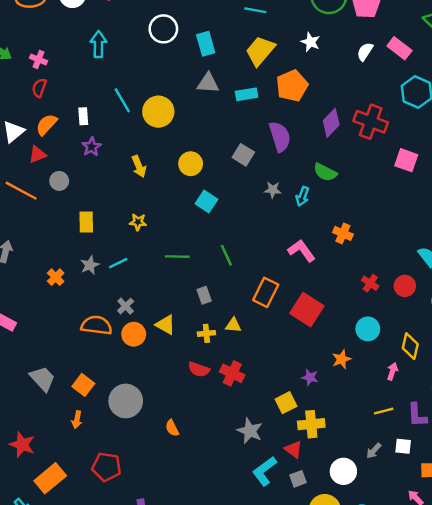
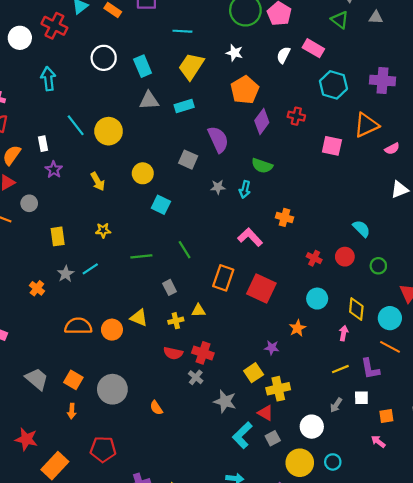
orange pentagon: (292, 86) -> (245, 90), moved
red cross: (371, 122) -> (296, 116), size x0.6
gray cross: (126, 306) -> (196, 377), moved

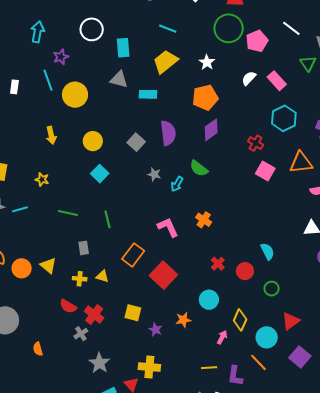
red cross: (296, 116) -> (256, 143), moved
purple star: (54, 170) -> (61, 57), moved
yellow square: (254, 373) -> (133, 313), moved, turned 30

